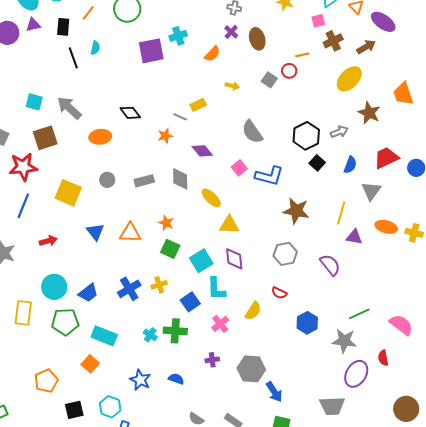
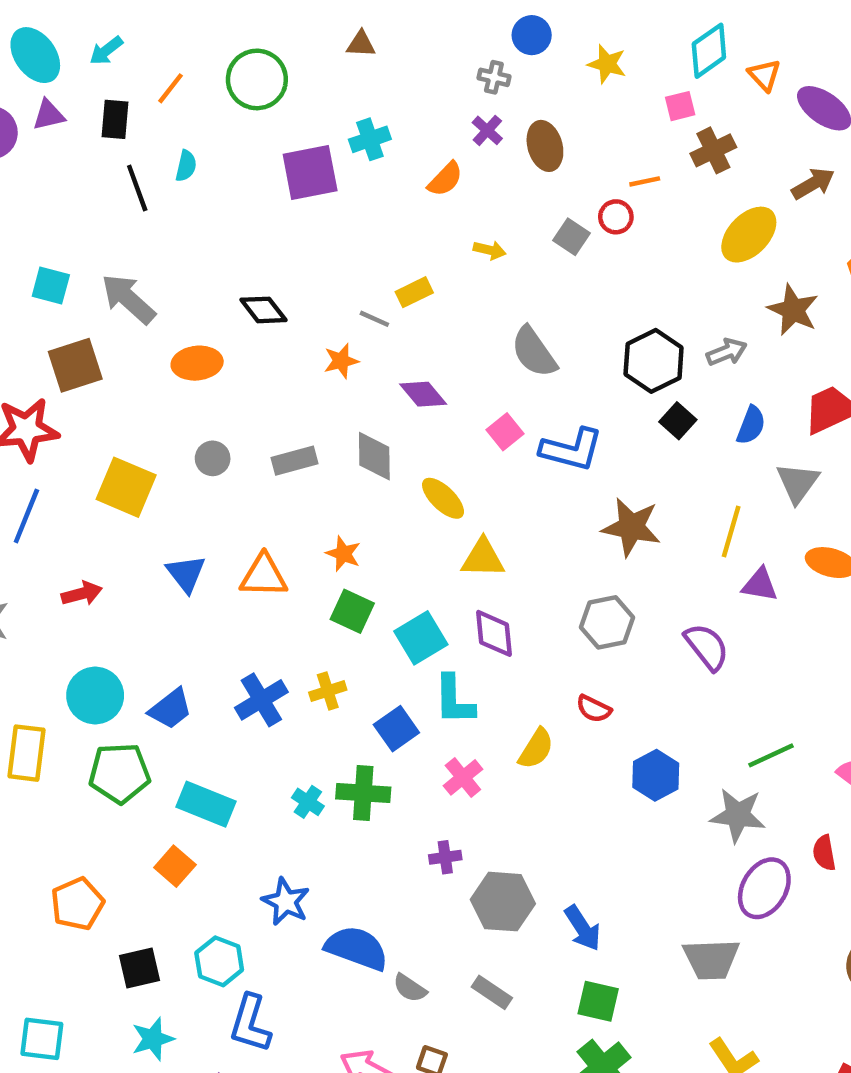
brown arrow: (366, 47) -> (813, 184), moved
gray hexagon: (251, 369) -> (503, 902), moved
blue semicircle: (176, 379) -> (357, 948), moved, size x1.8

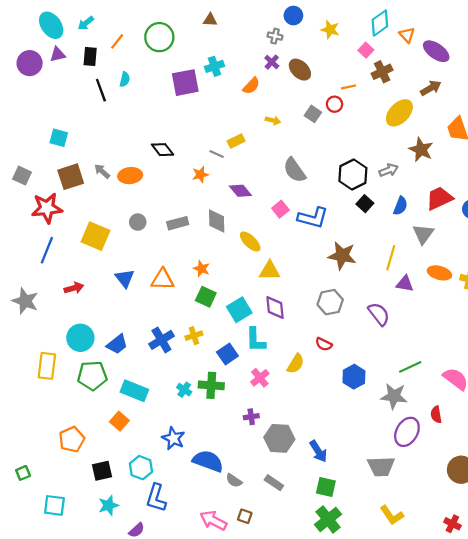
pink square: (680, 106) -> (366, 50), turned -32
brown ellipse: (545, 146) -> (300, 70), turned -30
gray arrow: (128, 299) -> (102, 171), moved, size x0.6

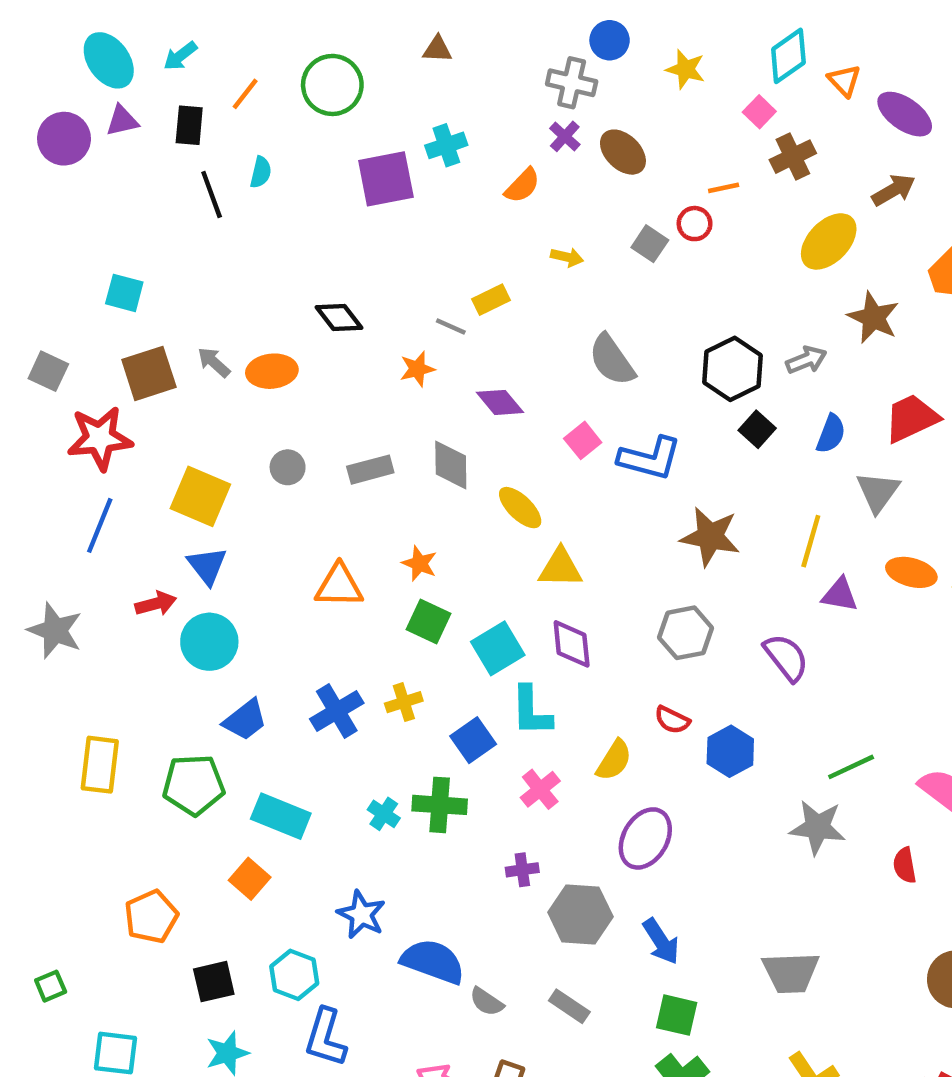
gray cross: (275, 36) -> (572, 83), size x1.5
blue triangle: (125, 278) -> (207, 566), moved
cyan circle: (80, 338) -> (209, 642), moved
blue hexagon: (354, 377) -> (730, 751), moved
purple ellipse: (407, 432) -> (645, 838), moved

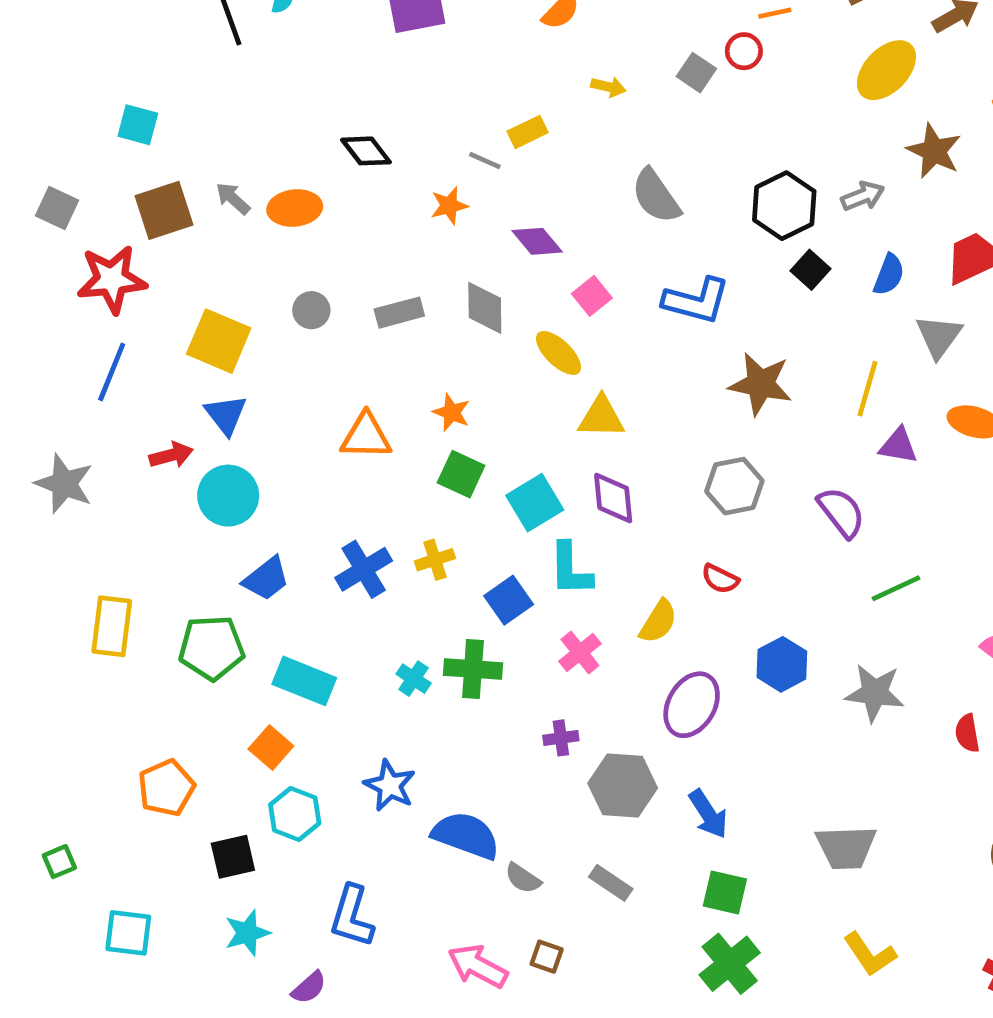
pink square: (583, 440) -> (592, 296), moved
blue hexagon: (730, 751) -> (782, 664), moved
green line: (851, 767) -> (896, 588), moved
cyan hexagon: (294, 975) -> (295, 814), moved

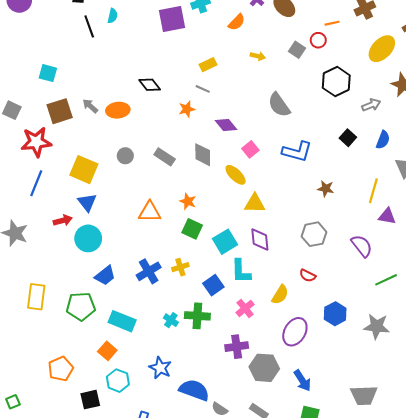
yellow rectangle: (528, 132) -> (208, 65), moved
black hexagon: (784, 206) -> (336, 82), moved
gray rectangle: (399, 313) -> (165, 157), turned 48
brown star: (761, 384) -> (326, 189), size x0.6
purple cross: (561, 738) -> (237, 347), size x1.5

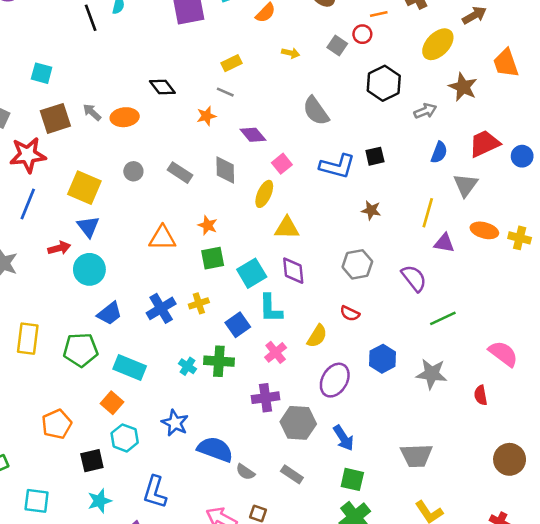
black square: (348, 138) -> (375, 156), moved, turned 35
yellow ellipse: (236, 175) -> (264, 194), turned 70
green square: (192, 229) -> (213, 258), turned -36

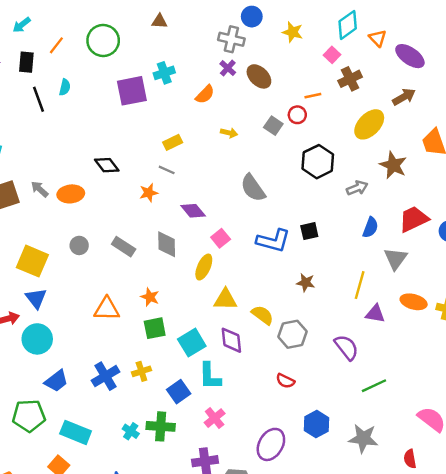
yellow semicircle: (317, 336) -> (263, 315), moved, turned -85

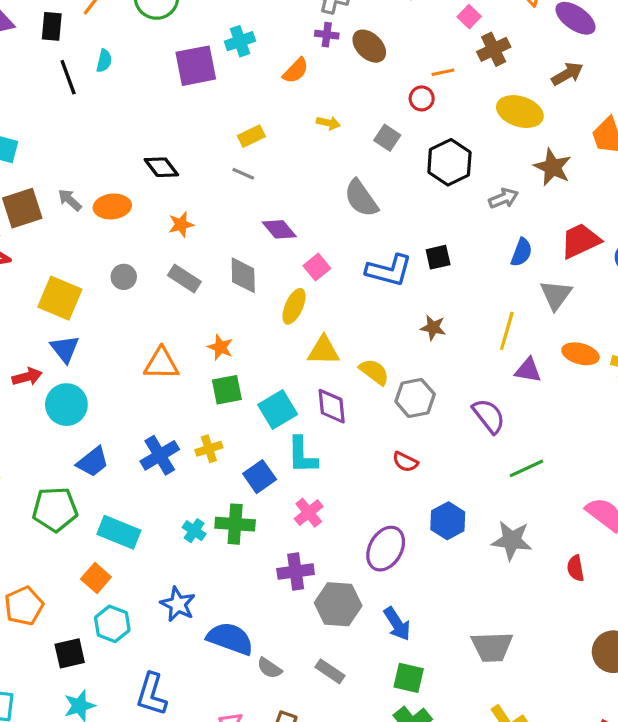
purple cross: (228, 68) -> (327, 35), turned -35
yellow ellipse: (369, 124) -> (520, 112), turned 64
gray square: (273, 126) -> (387, 138), moved
orange star: (149, 193) -> (181, 224), moved

